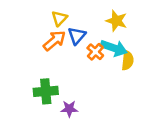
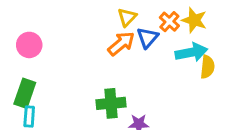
cyan arrow: (114, 48) -> (191, 52), turned -30
orange cross: (95, 52) -> (169, 22), moved

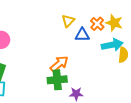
blue triangle: (148, 38) -> (82, 35), turned 49
orange arrow: (121, 43) -> (59, 64), moved

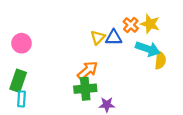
yellow triangle: (68, 21) -> (98, 38), moved
cyan arrow: (112, 45) -> (148, 49), turned 30

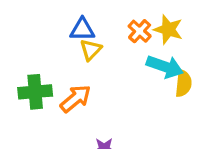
blue triangle: (114, 38) -> (82, 29), moved
green cross: (85, 89) -> (35, 92), moved

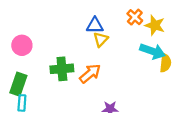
orange cross: (140, 31) -> (135, 17), moved

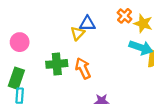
yellow triangle: (101, 39) -> (78, 33), moved
orange arrow: (90, 74) -> (83, 68), turned -75

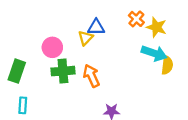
pink circle: (20, 42) -> (52, 47), moved
green rectangle: (16, 78) -> (17, 71), moved

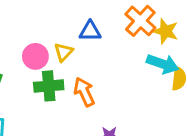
orange cross: (136, 19) -> (140, 21), size x1.5
yellow triangle: (85, 38) -> (64, 52), moved

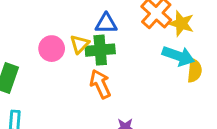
green cross: (49, 86) -> (100, 50), moved

